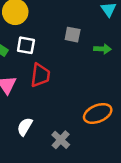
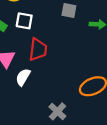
white semicircle: (25, 127) -> (23, 77), moved

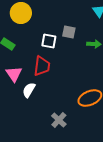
white square: (24, 21) -> (49, 41), moved

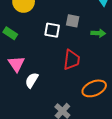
red trapezoid: (42, 66) -> (72, 60), moved

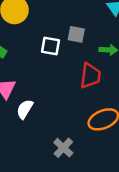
red trapezoid: (72, 60) -> (90, 76), moved

